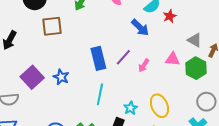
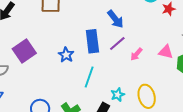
blue arrow: (140, 28) -> (115, 19), moved
blue star: (61, 77) -> (66, 55), moved

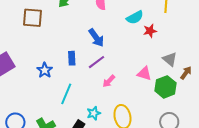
blue rectangle: (92, 41) -> (72, 58), size x0.6
pink arrow: (136, 54) -> (109, 81), moved

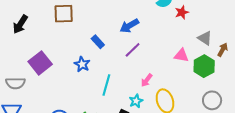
blue arrow: (96, 38) -> (129, 26), turned 102
blue rectangle: (72, 58) -> (98, 42), moved, turned -32
pink arrow: (109, 81) -> (147, 80), moved

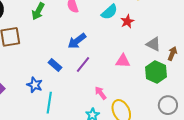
blue rectangle: (98, 42) -> (55, 65), moved
pink triangle: (181, 55) -> (123, 61), moved
pink arrow: (147, 80) -> (101, 93), turned 112
cyan line: (106, 85) -> (49, 103), moved

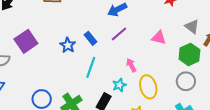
blue rectangle: (55, 65) -> (90, 38), moved
cyan line: (49, 103) -> (91, 67), moved
gray circle: (168, 105) -> (186, 81), moved

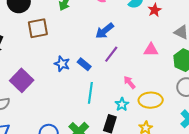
blue star: (68, 45) -> (62, 64), moved
yellow ellipse: (148, 87) -> (151, 100), turned -65

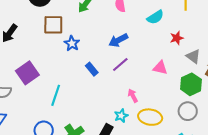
red star: (155, 10) -> (177, 38), moved
blue star: (62, 64) -> (72, 43), moved
cyan line: (90, 93) -> (56, 95), moved

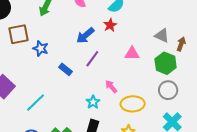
red star: (177, 38) -> (110, 25), moved
cyan line: (56, 95) -> (36, 103), turned 40
cyan star: (121, 116) -> (93, 102), moved

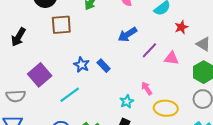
red star: (110, 25) -> (181, 27), moved
blue star: (41, 48) -> (82, 65), moved
purple line: (92, 59) -> (149, 50), moved

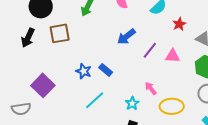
black arrow: (18, 37) -> (28, 38), moved
cyan line: (70, 95) -> (95, 100), moved

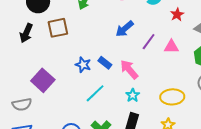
pink arrow: (151, 88) -> (129, 70), moved, size x1.5

